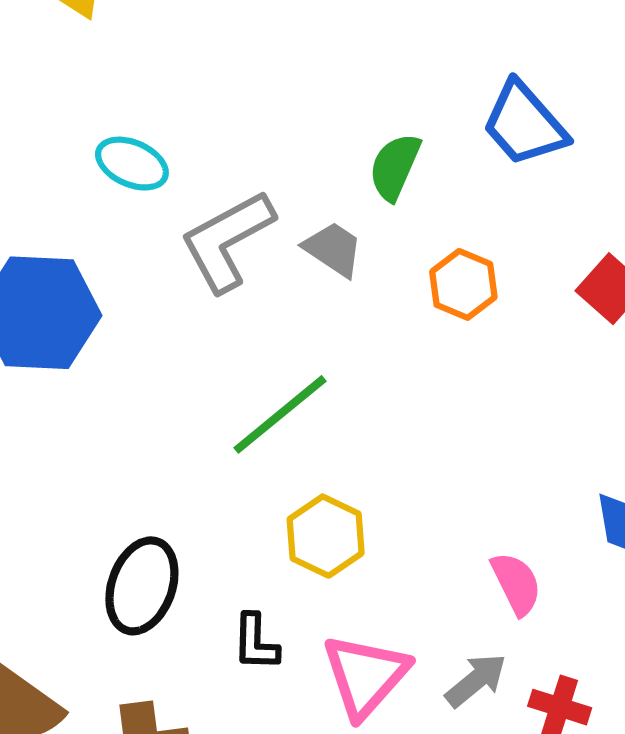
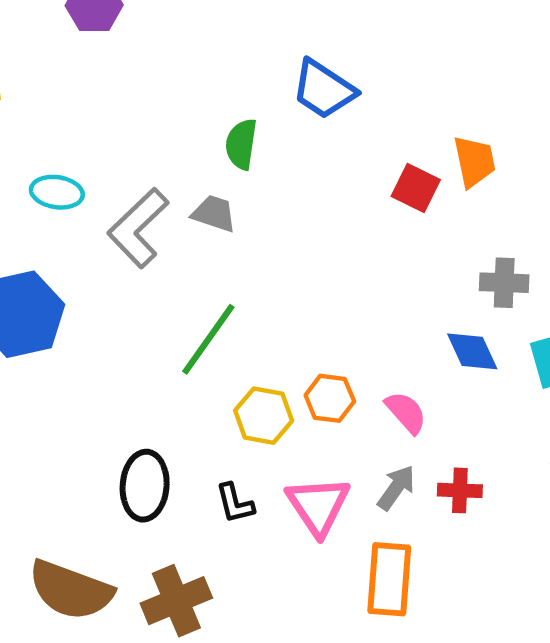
orange hexagon: (463, 284) -> (330, 398), moved

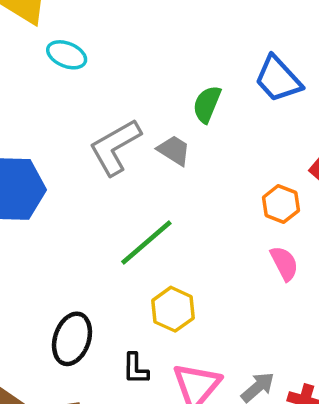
cyan ellipse: (57, 192) -> (67, 55), moved
orange hexagon: (330, 398) -> (281, 204), moved
pink semicircle: (406, 412) -> (284, 263), moved

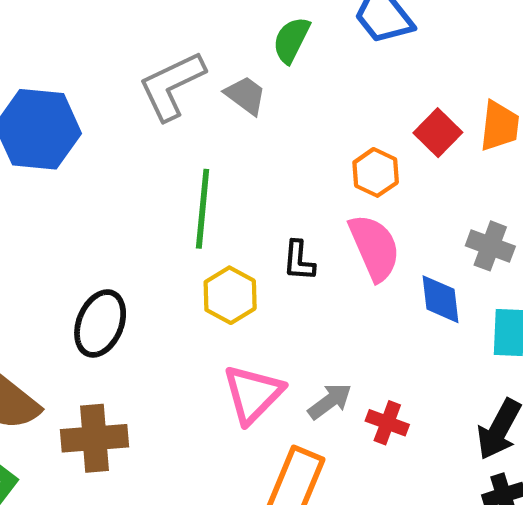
green line: (146, 242) -> (203, 209), turned -48
pink semicircle: (284, 263) -> (374, 247), size x1.5
black L-shape: (135, 369) -> (299, 261), moved

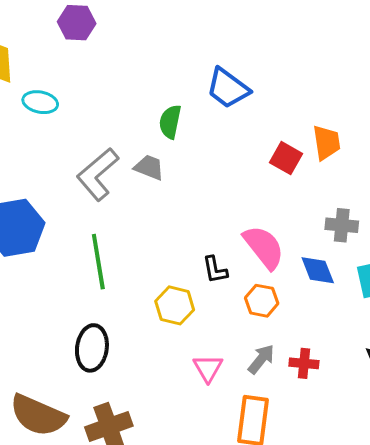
orange hexagon: (376, 172) -> (262, 301), moved
green line: (203, 209) -> (98, 262), moved
pink triangle: (253, 394) -> (208, 368), size x0.7

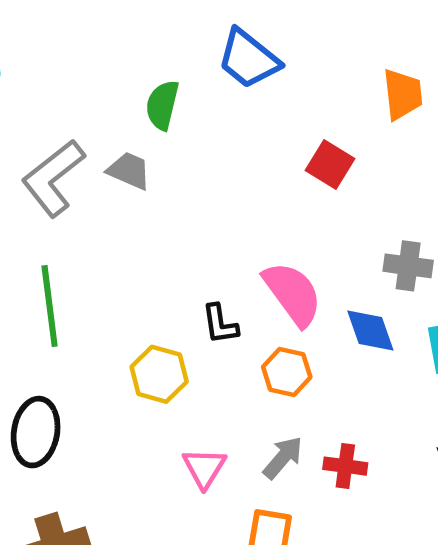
orange trapezoid: (326, 142) -> (403, 94), moved

